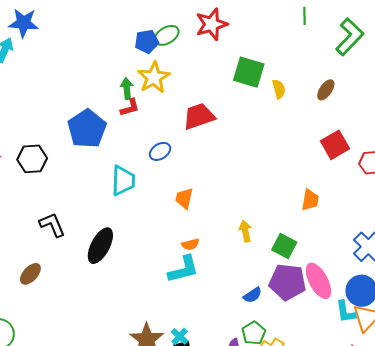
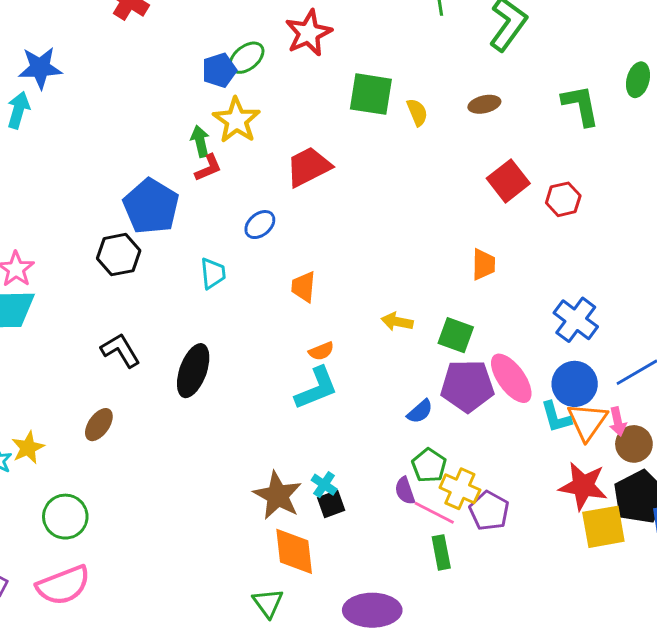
brown ellipse: (326, 90) -> (484, 104), turned 50
black hexagon: (32, 159) -> (119, 255), moved
cyan trapezoid: (123, 181) -> (213, 273), size x0.7
yellow arrow: (245, 231) -> (397, 322), turned -60

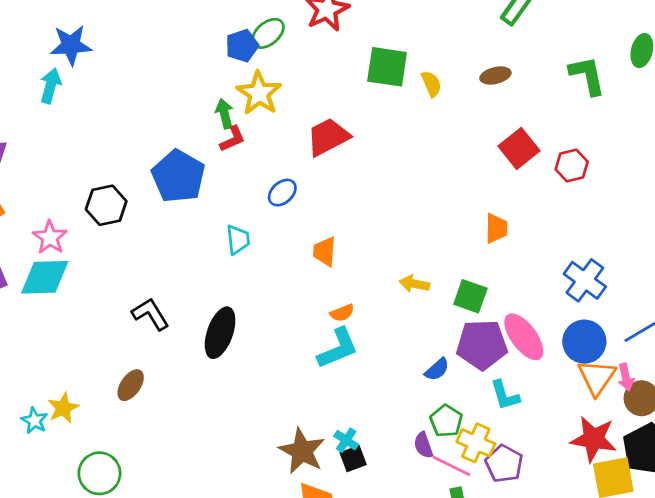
black hexagon: (119, 255) -> (106, 205), moved
cyan L-shape: (556, 417) -> (505, 395), moved

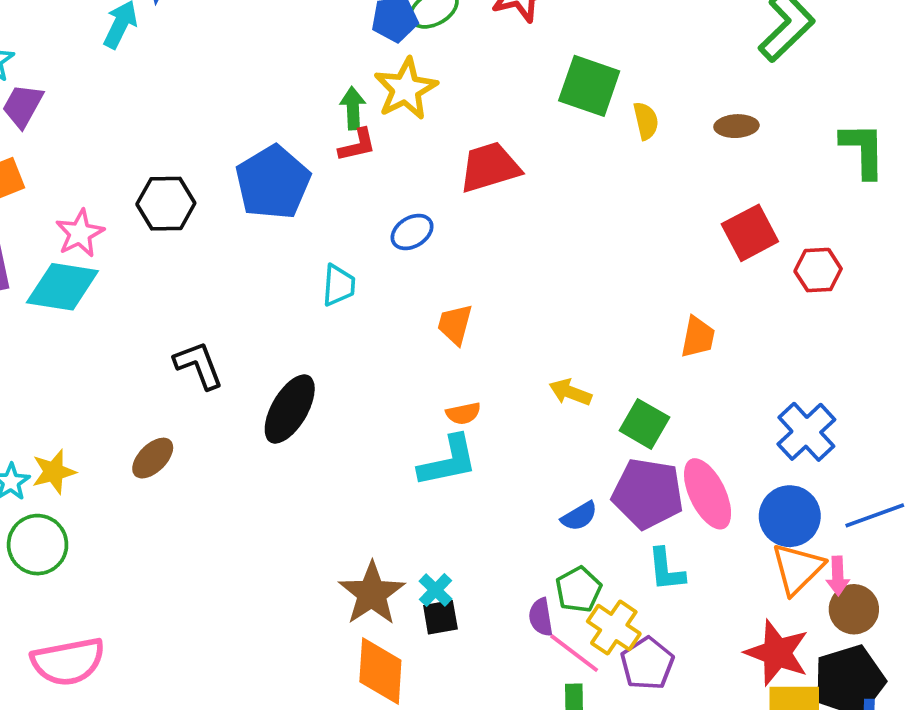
green circle: (99, 473) -> (38, 545), moved

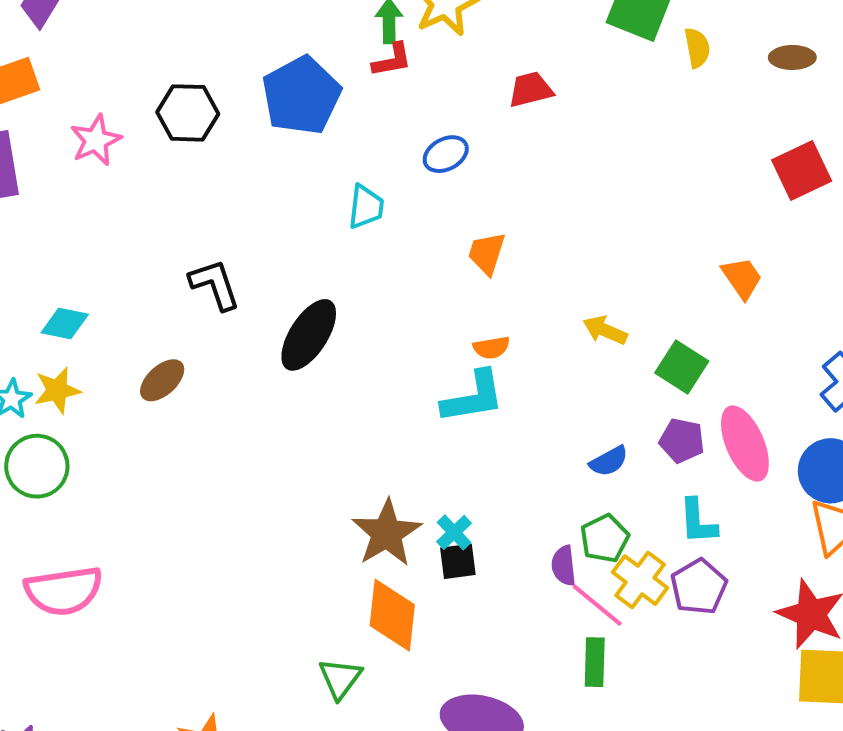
red trapezoid: (490, 167) -> (531, 89), size x0.7
cyan diamond: (62, 287) -> (65, 323), moved, size x0.6
orange trapezoid: (698, 337) -> (742, 278), turned -48
purple pentagon: (648, 494) -> (682, 441), size x0.6
purple pentagon: (647, 663) -> (699, 587), moved

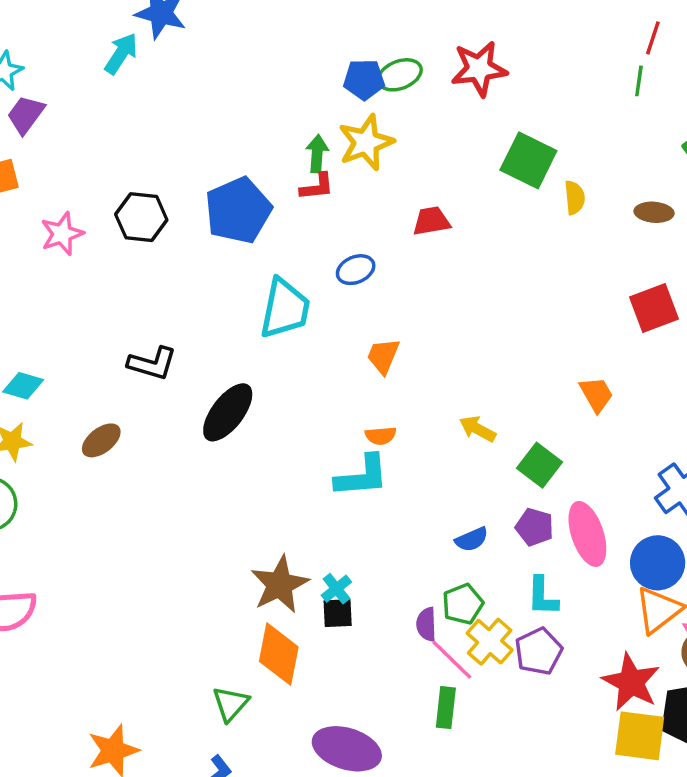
cyan trapezoid: (366, 207) -> (285, 309), size x1.6
black L-shape: (215, 285) -> (152, 363), turned 120

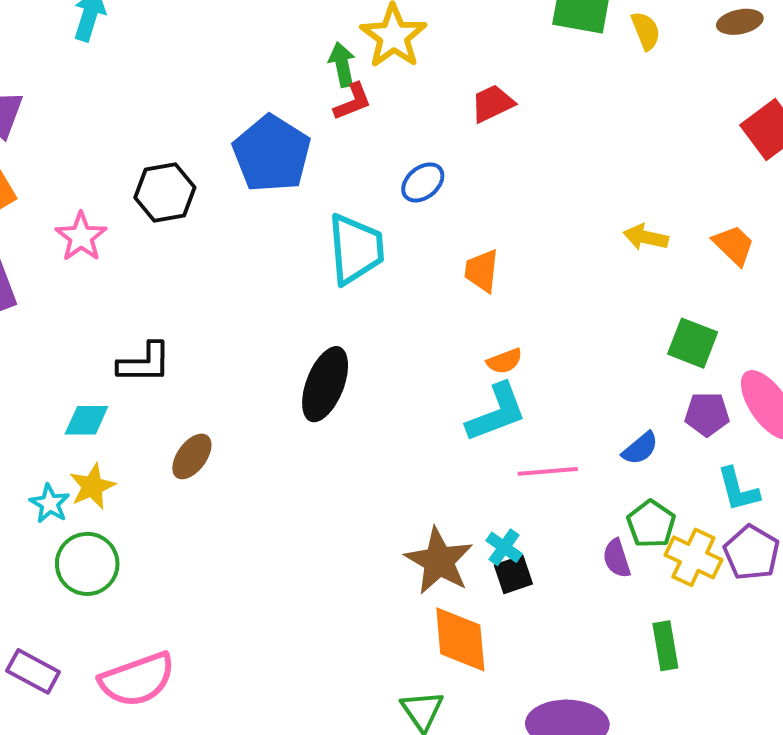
black L-shape: (152, 363) -> (144, 363), moved
yellow arrow: (478, 429) -> (646, 237), moved
pink line: (452, 660) -> (548, 471), moved, turned -33

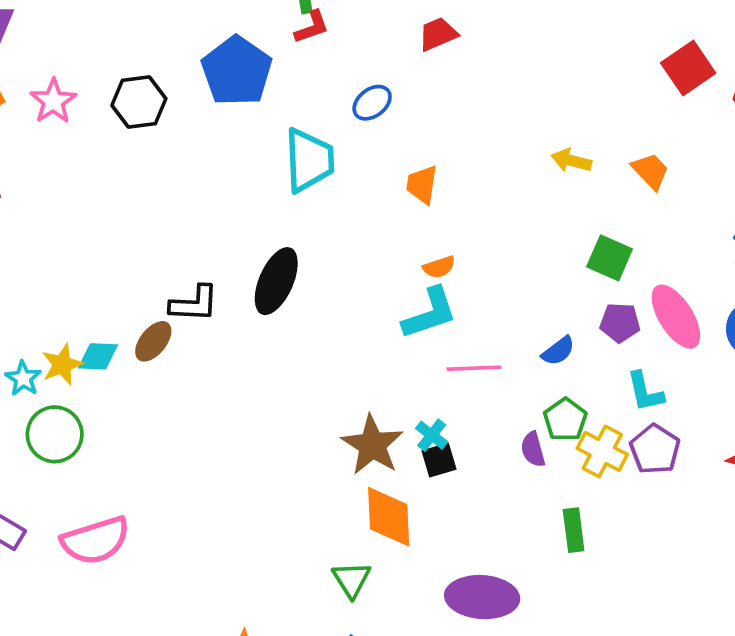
pink star: (81, 237) -> (53, 101), moved
black L-shape: (144, 363) -> (194, 304), moved
cyan diamond: (86, 420) -> (98, 356), moved

